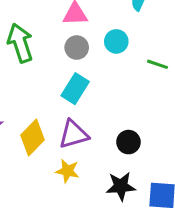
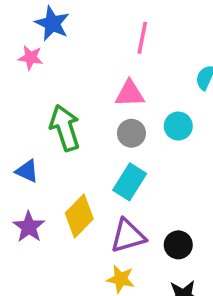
yellow diamond: (32, 137) -> (79, 216), moved
black circle: (128, 142) -> (178, 245), moved

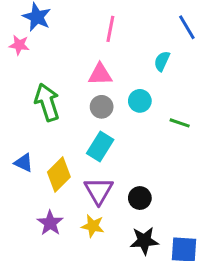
blue triangle: (27, 171) -> (24, 163), moved
purple star: (29, 227) -> (50, 223), moved
purple triangle: (128, 236) -> (99, 191), turned -44

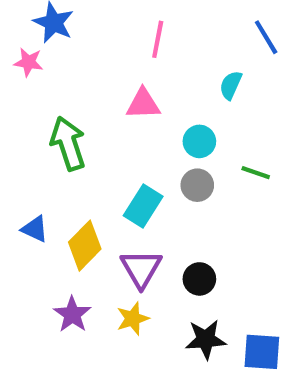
gray circle: (102, 107) -> (197, 185), moved
yellow star: (93, 226) -> (133, 319), turned -30

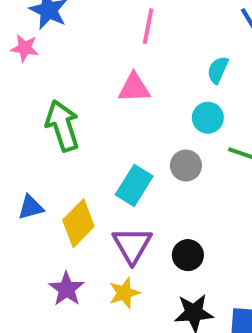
cyan circle: (199, 141) -> (208, 118), moved
blue triangle: (35, 229) -> (31, 207), turned -40

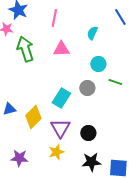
pink line: (148, 26) -> (54, 18), moved
cyan semicircle: (218, 70) -> (92, 33), moved
green arrow: (62, 126) -> (25, 49), moved
purple star: (66, 289) -> (19, 158), moved, turned -30

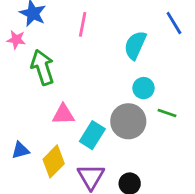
cyan semicircle: (92, 33) -> (135, 45), size x1.5
pink triangle: (61, 49) -> (63, 114), moved
gray circle: (87, 88) -> (128, 121), size x1.6

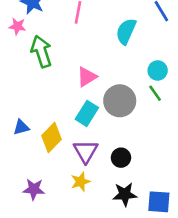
cyan circle: (143, 88) -> (158, 70), moved
green line: (167, 113) -> (155, 93), turned 36
pink triangle: (63, 114) -> (87, 77), moved, turned -30

